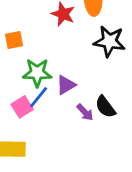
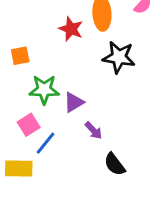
blue line: (39, 97) -> (46, 143), moved
black semicircle: (105, 107) -> (115, 164), moved

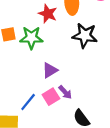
green star: (44, 90) -> (31, 38), moved
pink square: (29, 125) -> (51, 97), moved

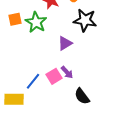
green star: (31, 38) -> (36, 22), turned 30
purple triangle: (50, 70) -> (65, 43), moved

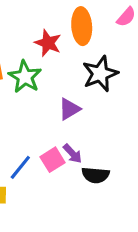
black star: (85, 20) -> (100, 74), turned -30
black semicircle: (82, 96) -> (96, 175), moved, turned -48

